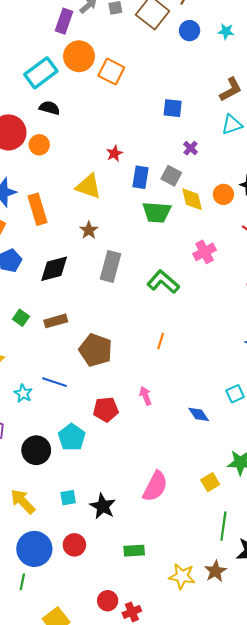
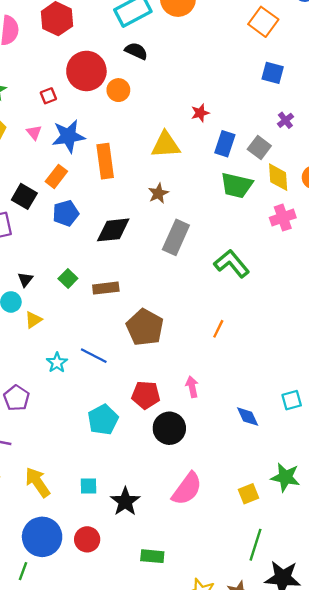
orange square: (111, 72) -> (263, 22), moved
yellow triangle: (88, 186) -> (166, 145), turned -32
pink cross: (205, 252) -> (283, 218), moved
black circle: (36, 450) -> (169, 428), moved

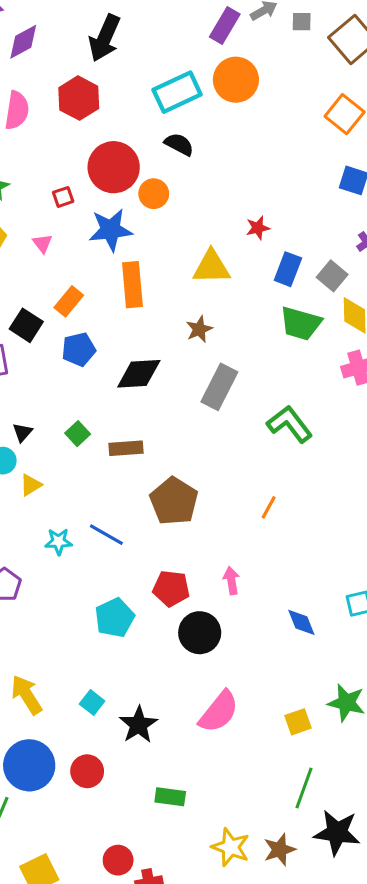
blue star: (68, 136) -> (111, 230), moved
cyan star: (57, 363) -> (59, 541), turned 30
cyan square: (89, 486) -> (92, 703), turned 36

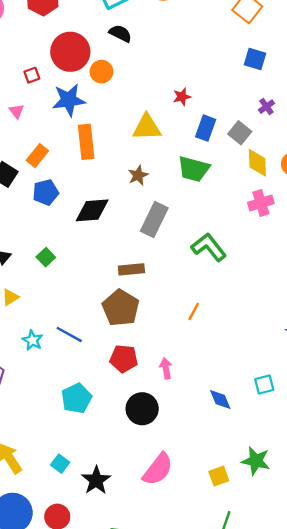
green trapezoid: (301, 323) -> (194, 169), moved
brown rectangle: (126, 448) -> (131, 269), moved
cyan star: (59, 541) -> (32, 340), turned 30
red pentagon: (171, 588) -> (124, 359), moved

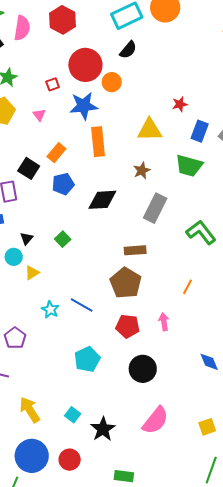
black semicircle: (120, 33) -> (128, 50), turned 102
pink arrow: (166, 368) -> (164, 322), moved

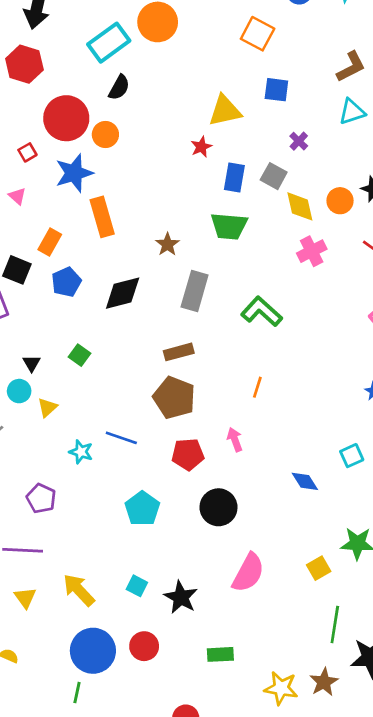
yellow triangle: (150, 130) -> (225, 111), moved

